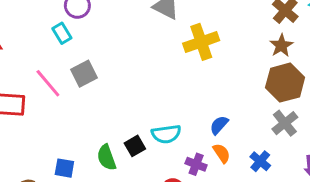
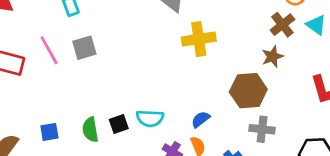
brown hexagon: (285, 83) -> (248, 91), moved
gray cross: (285, 123) -> (262, 129), turned 35
blue square: (64, 168) -> (49, 132), turned -30

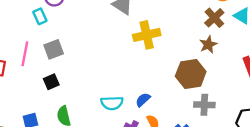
pink line: (49, 50) -> (25, 54), turned 45
blue semicircle: (201, 119) -> (143, 100), moved
black square: (119, 124) -> (51, 82), moved

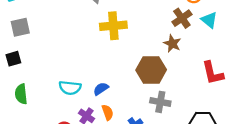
brown star: (208, 45) -> (172, 44), turned -30

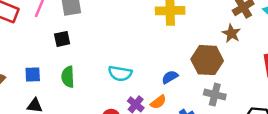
blue semicircle: (101, 89) -> (170, 77), moved
orange semicircle: (108, 112) -> (158, 102), turned 70

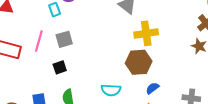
brown hexagon: (207, 60) -> (139, 62), moved

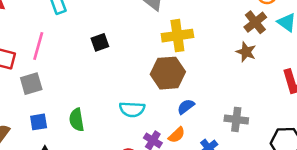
gray square: (64, 39) -> (31, 84), moved
black square: (60, 67) -> (100, 42), moved

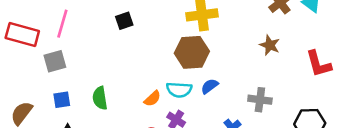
brown star: (246, 52) -> (270, 45), moved
cyan semicircle: (132, 109) -> (179, 90), moved
orange semicircle: (177, 135) -> (152, 99), moved

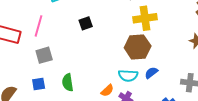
gray square: (55, 61) -> (44, 55), moved
orange semicircle: (152, 99) -> (107, 90), moved

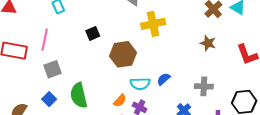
brown hexagon: (138, 47) -> (123, 54), moved
green semicircle: (68, 82) -> (79, 95), size x1.4
blue square: (39, 84) -> (49, 99), turned -32

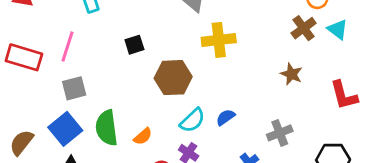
cyan semicircle: (140, 84) -> (192, 120), turned -48
gray cross: (204, 86) -> (280, 133), turned -30
blue square: (49, 99) -> (65, 129), size x1.6
orange semicircle: (120, 101) -> (143, 136), moved

